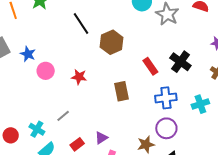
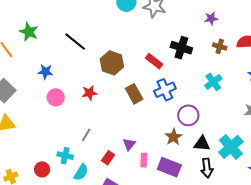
brown hexagon: (112, 42) -> (112, 63), moved
blue star: (28, 54) -> (45, 72), moved
blue cross: (166, 98) -> (165, 90), moved

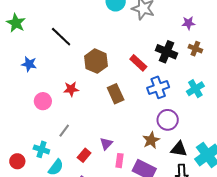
purple star: (211, 18) -> (188, 23), moved
brown cross: (220, 46) -> (195, 49), moved
blue cross: (165, 90) -> (158, 87), moved
pink circle: (56, 97) -> (43, 101), moved

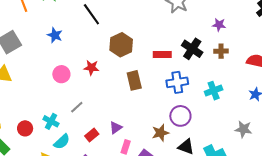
brown cross: (195, 49) -> (221, 51), turned -32
red rectangle: (138, 63) -> (162, 54), turned -54

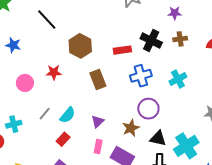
cyan cross: (51, 121) -> (14, 124), moved, turned -35
purple triangle: (116, 128) -> (98, 122), moved
cyan semicircle: (62, 142) -> (68, 115), moved

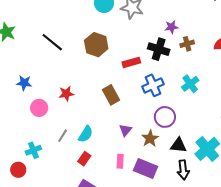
purple star: (175, 13) -> (171, 27), moved
blue star: (13, 45) -> (24, 83), moved
brown hexagon: (80, 46) -> (96, 45), moved
purple triangle: (98, 122) -> (125, 130), moved

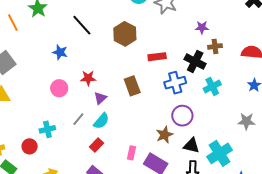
black cross: (159, 49) -> (195, 62), moved
blue star: (24, 83) -> (60, 52), moved
purple triangle: (125, 130) -> (100, 98), moved

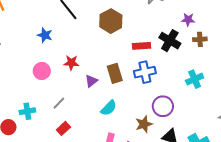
black cross: (195, 62) -> (170, 41), moved
blue cross: (175, 83) -> (145, 72), moved
purple triangle: (100, 98) -> (91, 81), moved
cyan semicircle: (101, 121) -> (109, 108), moved
red rectangle: (97, 145) -> (63, 128), moved

